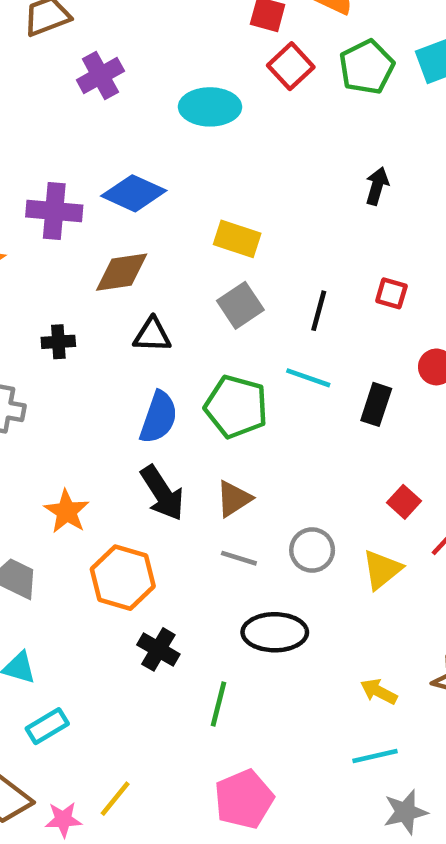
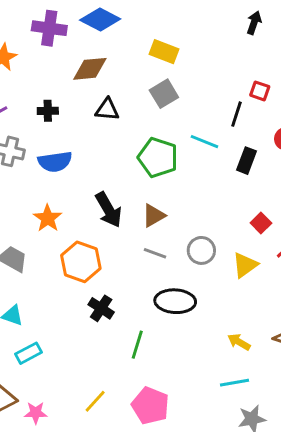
black line: (319, 311) -> (236, 114), moved
blue semicircle: (159, 417) -> (55, 162), moved, turned 60
yellow line: (115, 799) -> (95, 401), moved
pink pentagon: (244, 799) -> (150, 406), turned -30

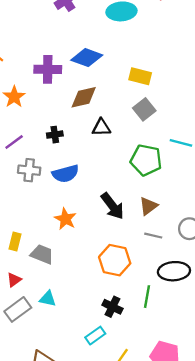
orange hexagon: (81, 262) -> (115, 260), moved
black cross: (101, 308) -> (112, 307), moved
green line: (137, 345) -> (147, 297), moved
cyan rectangle: (28, 353) -> (95, 336), moved

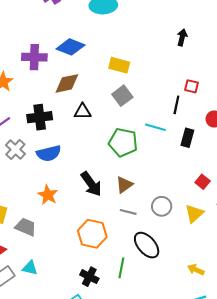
black cross: (55, 135) -> (40, 117), size x1.6
gray cross: (29, 170) -> (15, 149), turned 36
black ellipse: (174, 271) -> (147, 245), turned 52

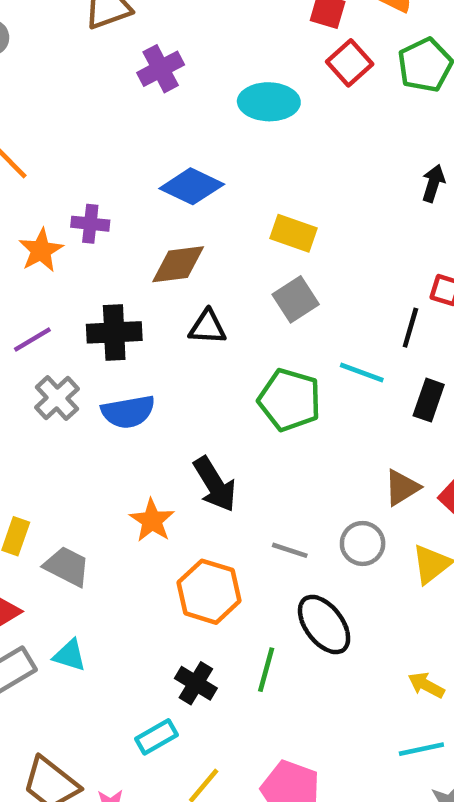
purple cross: (34, 57) -> (90, 224), moved, size x0.7
brown triangle: (124, 185) -> (402, 488), moved
orange star: (48, 195) -> (152, 520), moved

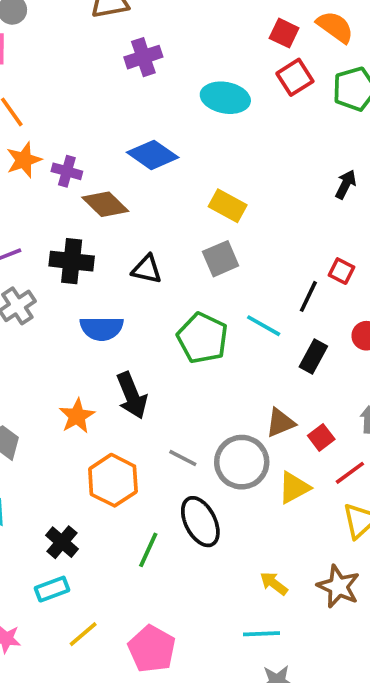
orange star: (41, 250) -> (24, 160), moved
brown diamond: (178, 264) -> (105, 204), moved, turned 42
blue semicircle: (128, 412) -> (102, 328), moved
gray circle: (363, 543) -> (242, 462), size x1.5
black cross: (196, 683) -> (62, 542), moved

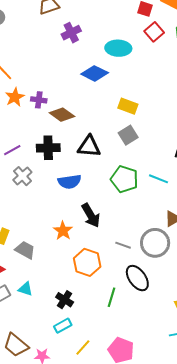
blue diamond: (153, 155) -> (95, 73), moved
black triangle: (147, 269) -> (89, 146), size x1.4
cyan line: (264, 326) -> (158, 179), moved

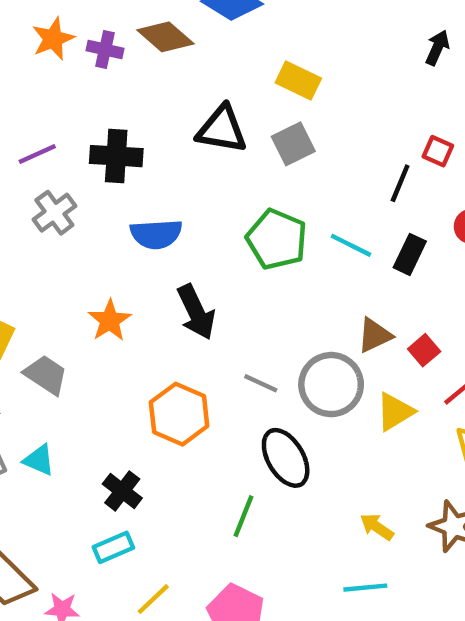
brown diamond: (62, 115) -> (165, 37), moved
black triangle: (89, 146) -> (222, 129), moved
orange star: (63, 231) -> (110, 321), moved
green line: (112, 297) -> (243, 516), moved

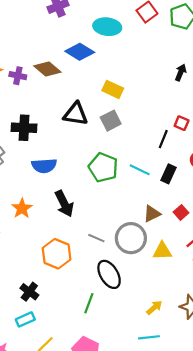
red square: (424, 350) -> (181, 212), moved
yellow triangle: (395, 412) -> (162, 251), turned 30
yellow arrow: (377, 527) -> (154, 308), turned 105

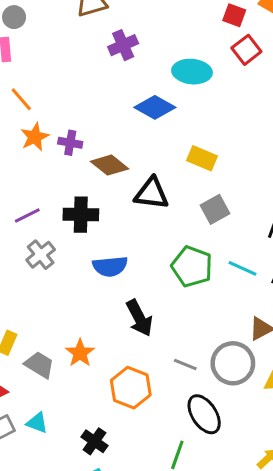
brown diamond: (47, 69) -> (110, 165), moved
gray square: (111, 121) -> (215, 209), moved
orange star: (22, 208) -> (80, 353), moved

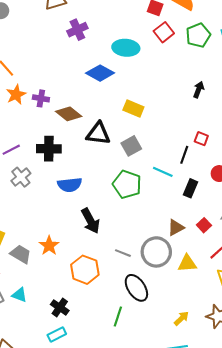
gray square: (215, 209) -> (131, 146), moved
cyan line: (242, 268) -> (163, 172), moved

